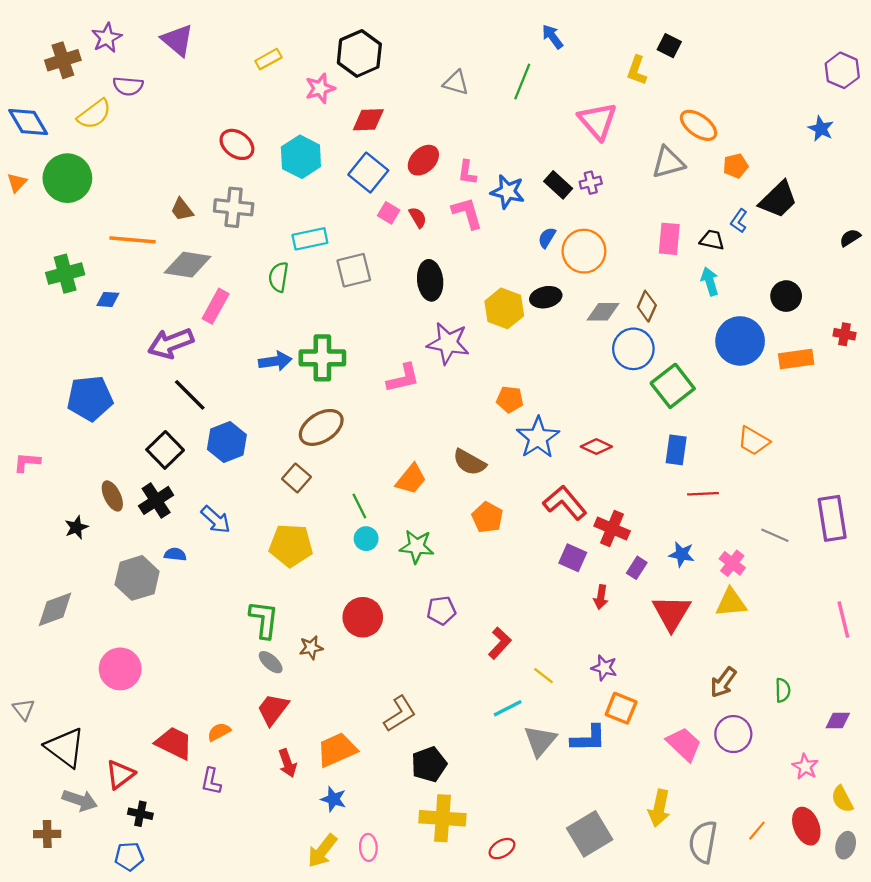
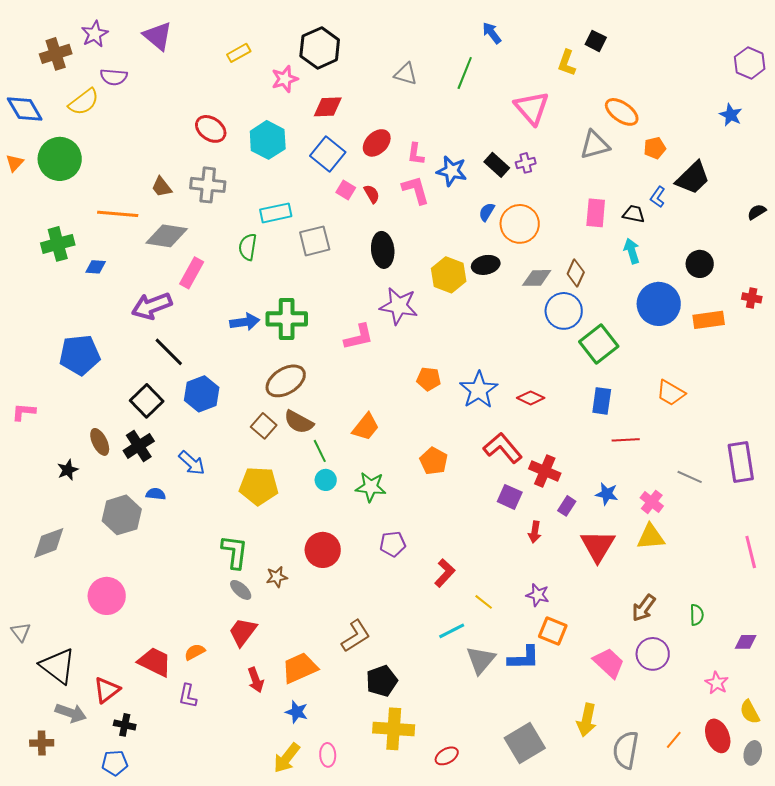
orange pentagon: (510, 399) -> (429, 379), moved
brown semicircle: (469, 462) -> (299, 422), moved

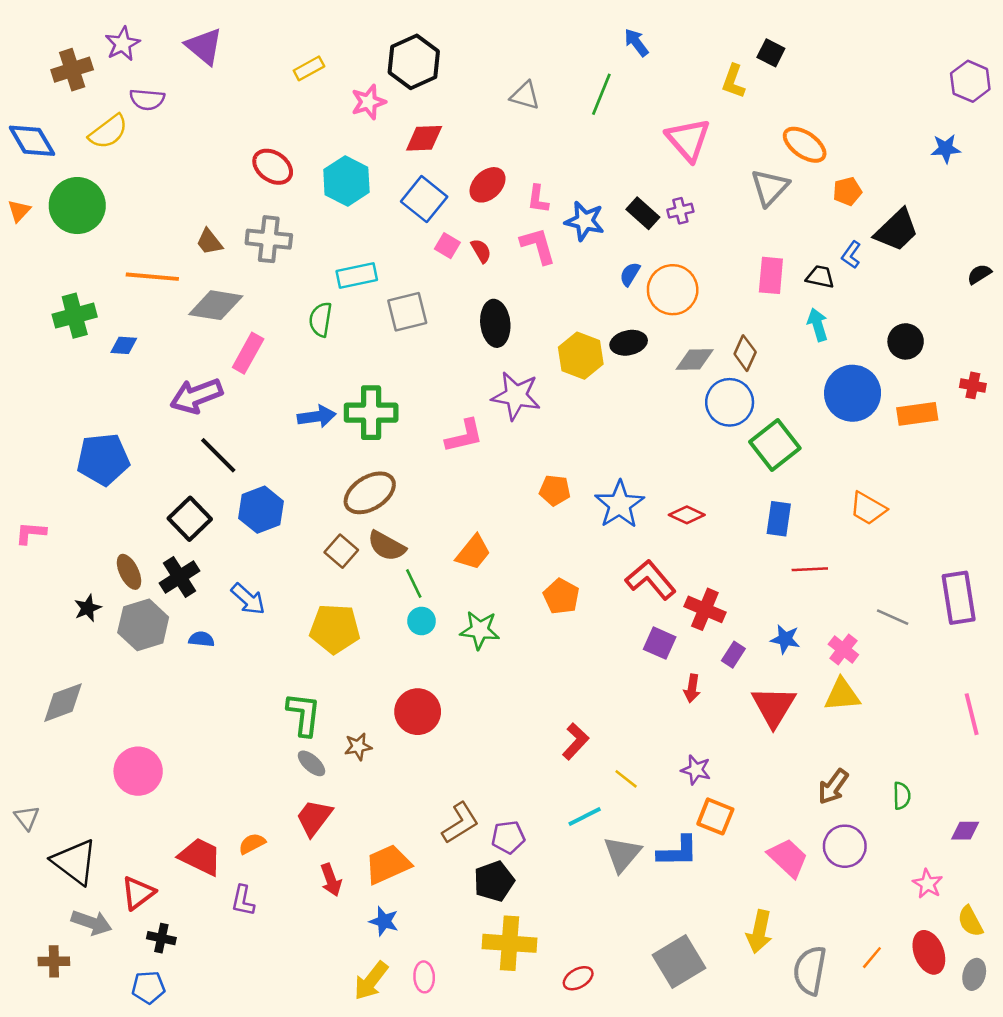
blue star: (731, 115) -> (946, 149), turned -30
gray triangle: (595, 145) -> (770, 187), turned -32
gray hexagon: (122, 515) -> (143, 625), moved
purple pentagon: (393, 544) -> (508, 837), moved

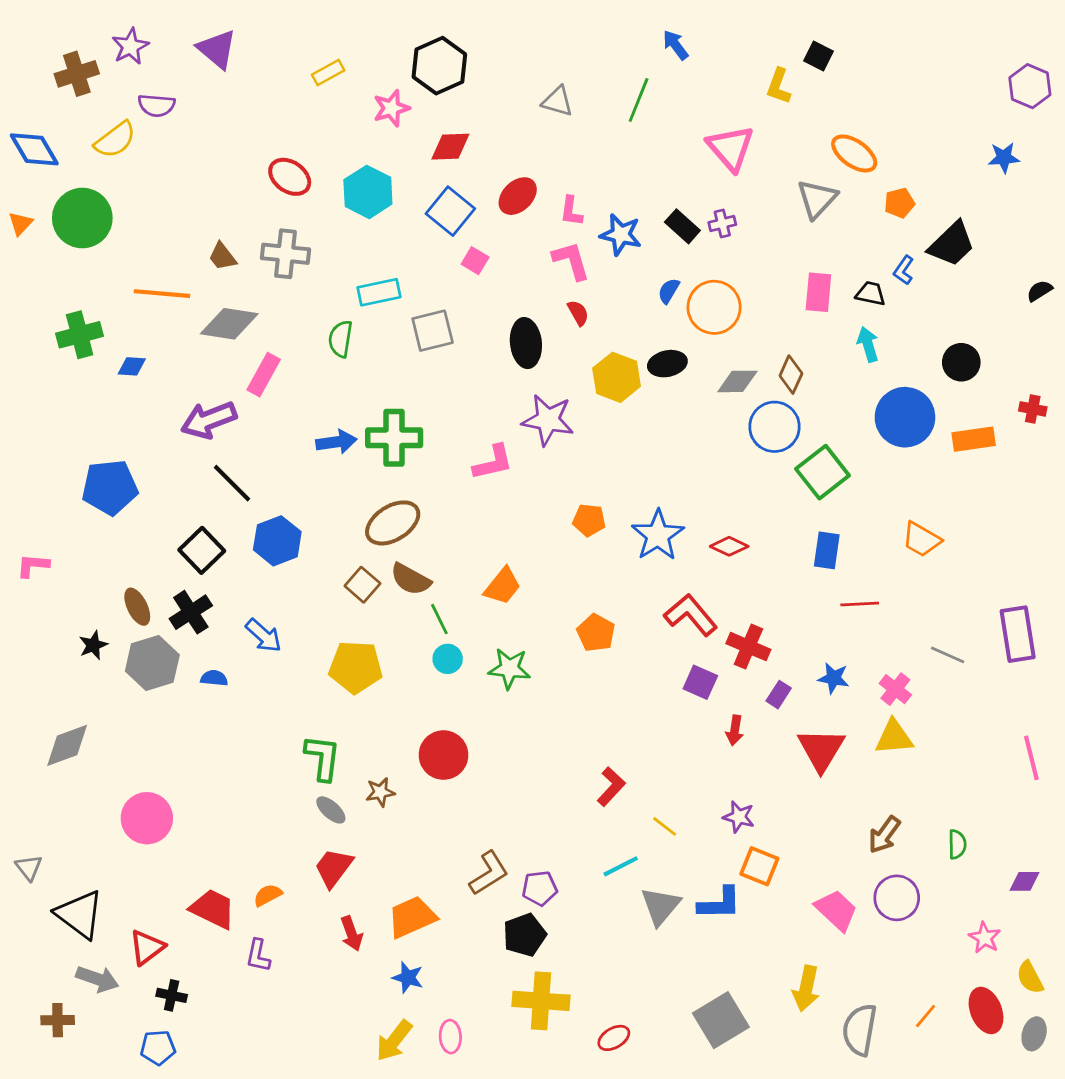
red semicircle: (481, 251) -> (578, 313), moved

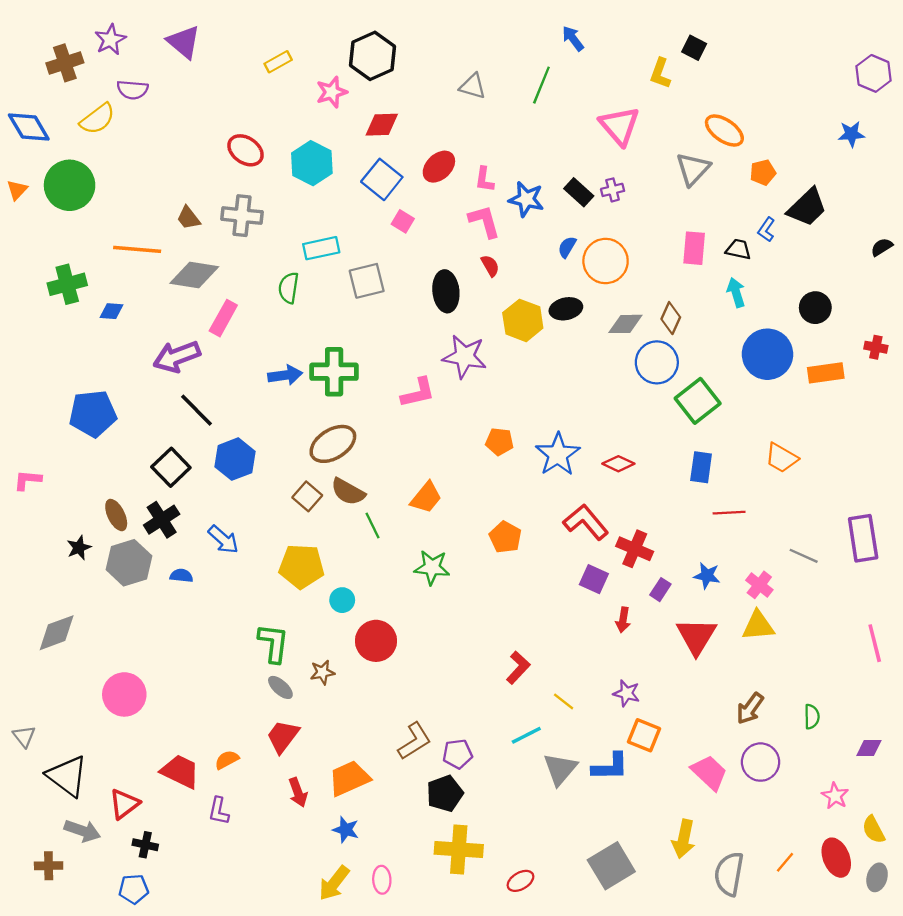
cyan circle: (448, 659) -> (342, 600), moved

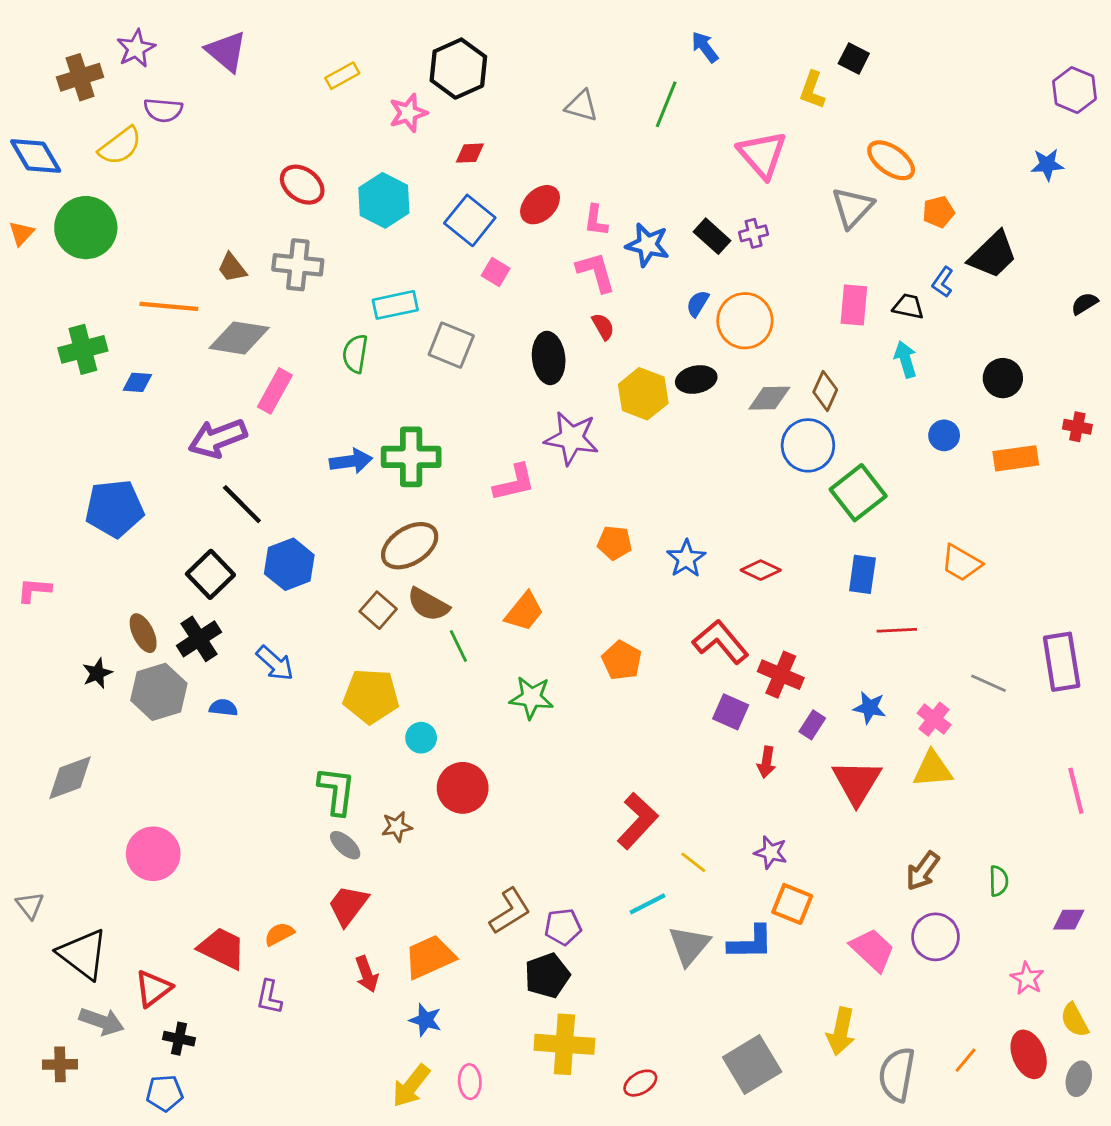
red diamond: (382, 125) -> (470, 153), size x0.7
gray square: (367, 281) -> (451, 345), turned 36
blue circle: (768, 354) -> (944, 435), size x0.5
blue star: (558, 454) -> (686, 559), size x0.7
red L-shape: (518, 668) -> (637, 821), size x1.4

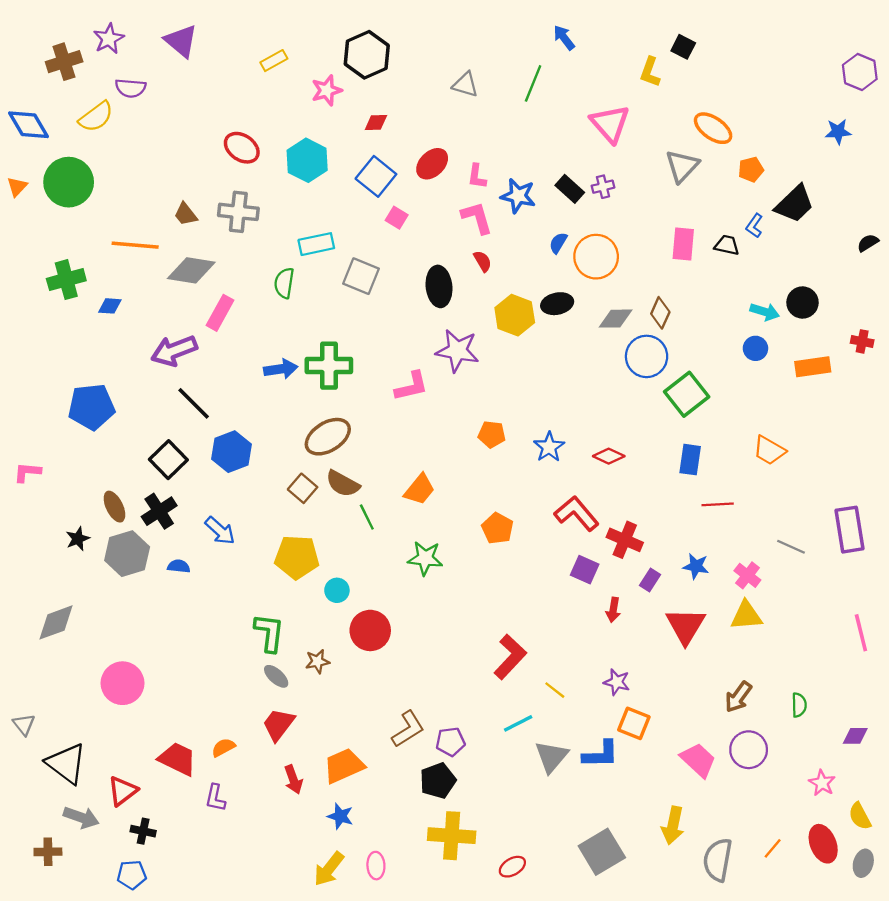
cyan arrow: (905, 359) -> (765, 312), moved, turned 124

